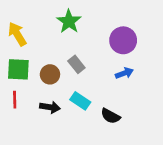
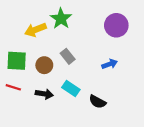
yellow arrow: (17, 34) -> (35, 30), moved, turned -80
purple circle: (123, 40) -> (116, 25), moved
red line: (15, 100) -> (13, 87), turned -72

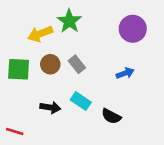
brown circle: (44, 65) -> (50, 64), moved
red line: (13, 87) -> (15, 131), moved

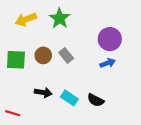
purple circle: (133, 29) -> (110, 39), moved
yellow arrow: (40, 34) -> (26, 19), moved
cyan rectangle: (81, 101) -> (69, 98), moved

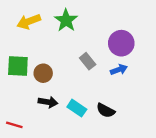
brown circle: (43, 55) -> (43, 73), moved
gray rectangle: (66, 55) -> (88, 61), moved

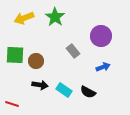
blue arrow: (119, 70) -> (103, 67), moved

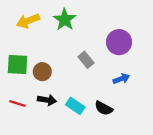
red line: (12, 104) -> (17, 104), moved

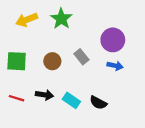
brown circle: (42, 72) -> (52, 61), moved
blue arrow: (121, 79) -> (115, 66), moved, turned 32

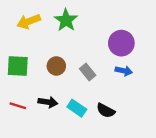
gray rectangle: (81, 57) -> (88, 72), moved

